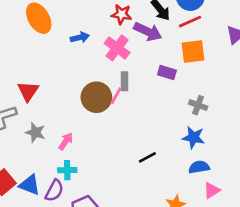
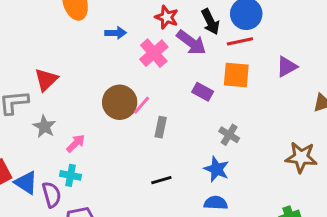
gray rectangle: (125, 81) -> (161, 127), moved
purple semicircle: (54, 191) -> (52, 195), turned -55

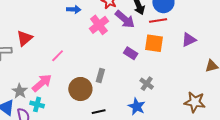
brown circle: (120, 102) -> (80, 89), moved
pink line: (141, 105) -> (58, 56), moved
gray star: (44, 127) -> (20, 91), moved
pink arrow: (76, 143) -> (42, 83), size x1.5

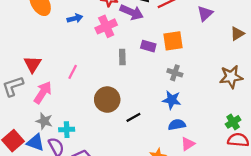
pink cross: (99, 25) -> (106, 26), turned 30
orange square: (154, 43) -> (173, 41), moved
gray rectangle: (100, 75) -> (122, 57), moved
pink arrow: (42, 83) -> (43, 92), moved

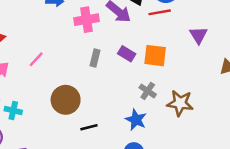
purple triangle: (205, 13) -> (198, 35), turned -35
brown star: (231, 77) -> (180, 103), moved
cyan cross: (67, 130) -> (13, 111), moved

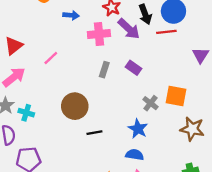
orange square: (155, 56) -> (176, 96), moved
pink line: (36, 59) -> (51, 58), moved
brown star: (180, 103) -> (192, 129), moved

